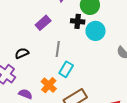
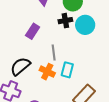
black semicircle: (22, 53) -> (20, 66), size x1.5
orange cross: (49, 85) -> (47, 72), moved

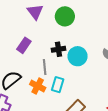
black cross: (65, 21) -> (59, 49), moved
cyan circle: (85, 25) -> (78, 56), moved

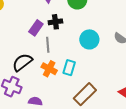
black cross: (59, 49) -> (55, 22), moved
gray line: (45, 67) -> (48, 45), moved

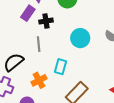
purple rectangle: (36, 28) -> (28, 13), moved
orange cross: (49, 69) -> (39, 80), moved, turned 35

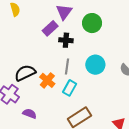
gray line: (39, 44) -> (67, 67), moved
orange cross: (39, 80) -> (47, 80), moved, turned -35

